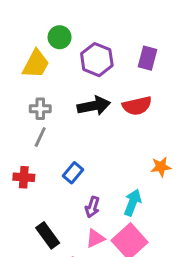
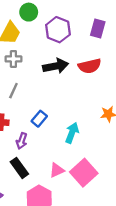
gray cross: (40, 109) -> (13, 59), moved
cyan arrow: (133, 203) -> (72, 133), moved
purple arrow: (92, 207) -> (22, 141), moved

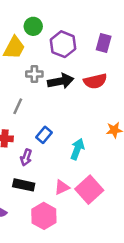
gray cross: (13, 59) -> (34, 74), moved
black rectangle: (19, 168) -> (24, 185), turned -42

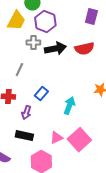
purple hexagon: (63, 44) -> (45, 22), moved

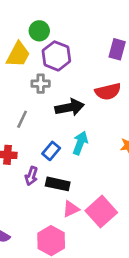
black arrow: (55, 49) -> (70, 107), moved
cyan arrow: (69, 106) -> (80, 143), moved
black rectangle: (24, 136) -> (58, 184), moved

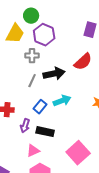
red semicircle: (108, 92) -> (83, 62), turned -30
gray line: (22, 119) -> (32, 81), moved
cyan arrow: (80, 143) -> (62, 101), turned 48
pink triangle: (71, 209) -> (33, 151), moved

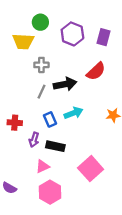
yellow trapezoid: (15, 34) -> (23, 41), turned 65
purple hexagon: (44, 35) -> (72, 34), moved
blue rectangle: (40, 107) -> (50, 119), turned -64

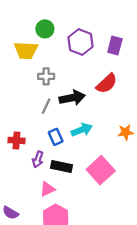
pink square: (91, 169) -> (101, 170), moved

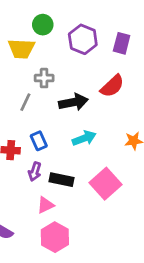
gray line: (46, 106) -> (25, 102), moved
blue rectangle: (56, 137) -> (39, 141), moved

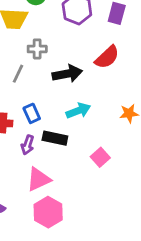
black rectangle: (61, 180) -> (55, 138), moved
pink square: (106, 184) -> (100, 157), size x0.6
pink triangle: (45, 205) -> (39, 179), size x1.4

